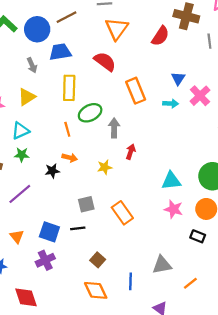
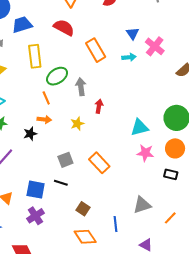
orange line: (67, 129) -> (46, 98), moved
black line: (78, 228) -> (61, 183), turned 32

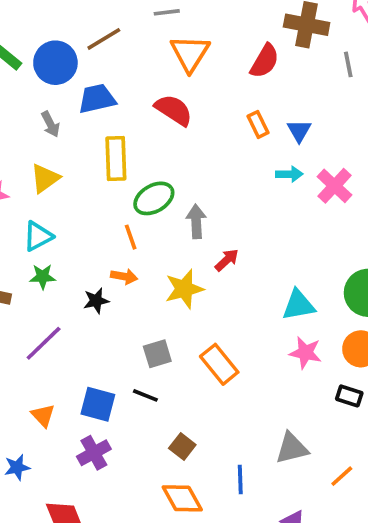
pink cross: (155, 46) -> (335, 186), moved
orange rectangle: (96, 50) -> (258, 124), moved, size x0.6
red arrow: (99, 106) -> (227, 260), turned 32
yellow star: (77, 124) -> (184, 289), size x1.5

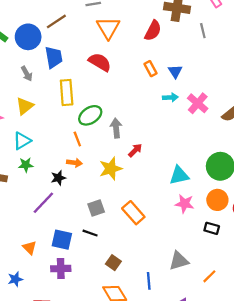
blue trapezoid: (97, 99) -> (54, 57), turned 95
purple line: (44, 343) -> (43, 203), moved
purple cross: (94, 453) -> (61, 269), turned 30

